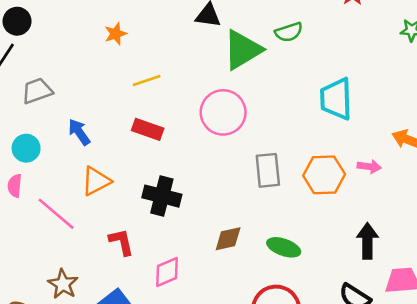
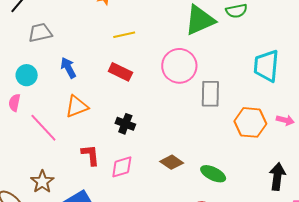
gray rectangle: (268, 170) -> (210, 94), moved
black cross: (162, 196) -> (125, 124), size x0.7
brown diamond: (228, 239) -> (172, 162), turned 40
pink diamond: (167, 272) -> (122, 167), moved

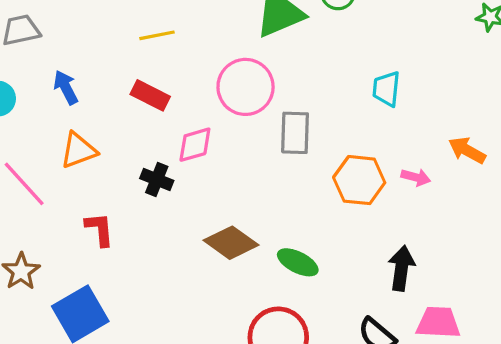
cyan trapezoid: (266, 66) -> (386, 89), size x0.7
brown diamond: (172, 162) -> (231, 243), size x1.4
pink diamond: (122, 167) -> (195, 145), moved

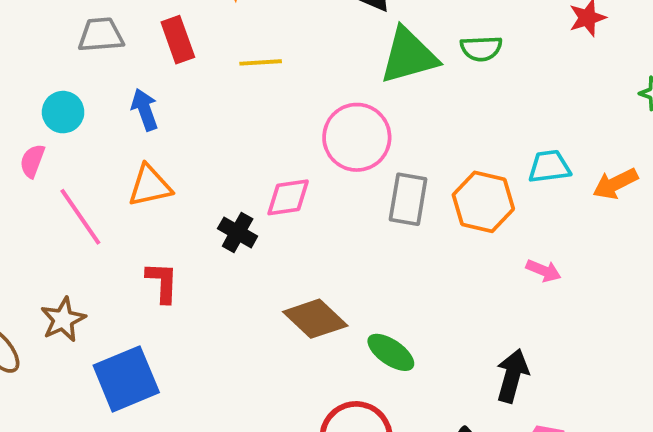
cyan trapezoid: (386, 89) -> (549, 167), moved, turned 69
red rectangle: (150, 95) -> (178, 40), moved, turned 36
orange arrow: (467, 150) -> (615, 184), moved, turned -63
orange hexagon: (359, 180) -> (483, 202), moved

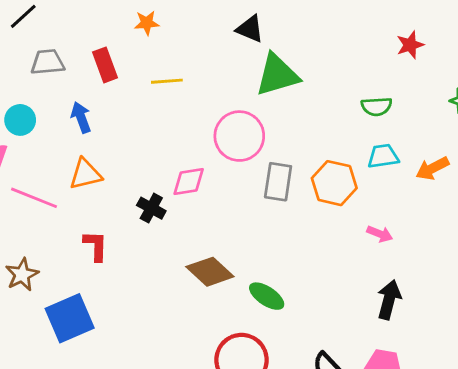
green semicircle: (481, 48) -> (377, 106), moved
pink line: (80, 217) -> (34, 198), turned -33
black arrow: (512, 376) -> (389, 300), moved

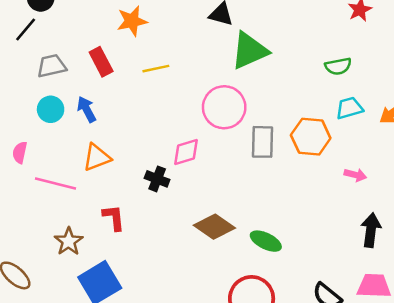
orange star: (147, 23) -> (132, 21), size x1.4
cyan circle: (20, 120) -> (51, 109), moved
brown star: (22, 275) -> (69, 241), moved

